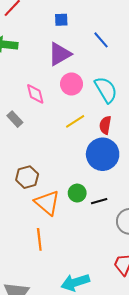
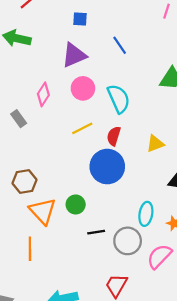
pink diamond: (35, 94) -> (43, 94), turned 40
black line: (99, 201) -> (96, 232), moved

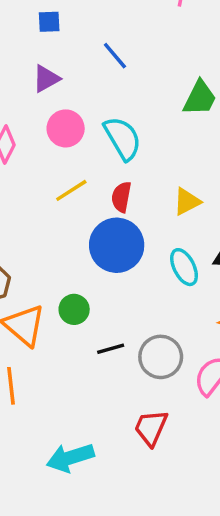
purple triangle: (74, 55) -> (46, 79), size x0.7
cyan ellipse: (146, 214) -> (184, 267), moved, turned -30

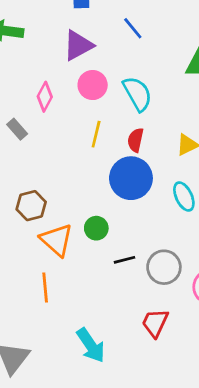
purple triangle: (46, 79) -> (78, 45), size x1.4
yellow line: (71, 190) -> (96, 134), turned -45
cyan arrow: (70, 458) -> (91, 345), turned -108

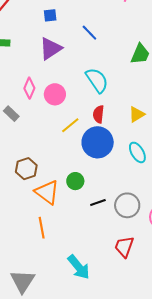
pink circle: (93, 85) -> (55, 94), moved
yellow line: (96, 134) -> (70, 125), moved, turned 42

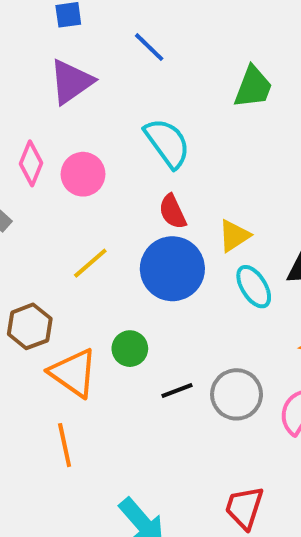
red semicircle: (98, 114) -> (172, 212), turned -30
yellow triangle: (137, 114) -> (234, 236), moved
yellow line: (70, 125) -> (90, 263), moved
red trapezoid: (124, 247) -> (244, 508), moved

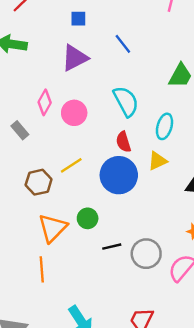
cyan ellipse: (254, 287) -> (164, 126), moved, turned 40
brown hexagon: (30, 326) -> (39, 182), moved
orange triangle: (73, 373) -> (53, 228), turned 32

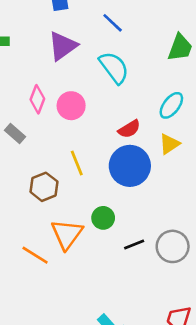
cyan semicircle: (126, 101) -> (114, 67), moved
cyan ellipse: (164, 126) -> (171, 105), turned 30
red semicircle: (123, 142) -> (129, 129), turned -96
yellow line: (71, 165) -> (77, 163), turned -70
orange line: (42, 269) -> (35, 255), moved, turned -45

